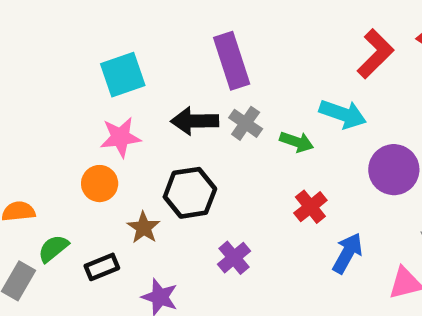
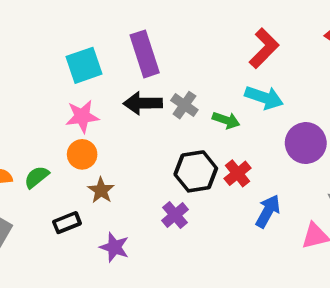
red L-shape: (375, 54) -> (264, 48), moved
purple rectangle: (232, 61) -> (145, 54), moved
orange circle: (100, 184) -> (82, 154), moved
black hexagon: (190, 193) -> (196, 171), moved
green semicircle: (53, 248) -> (37, 177), moved

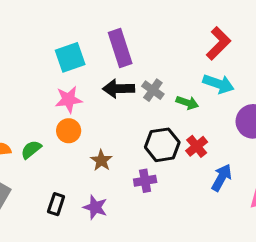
brown star: (101, 190) -> (101, 160), moved
purple cross: (175, 215) -> (145, 181), turned 30
black rectangle: (67, 223) -> (56, 204), moved, turned -50

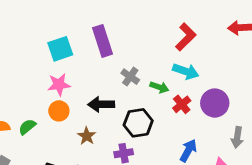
black arrow: (119, 89) -> (101, 104), moved
red cross: (197, 146) -> (182, 104), moved

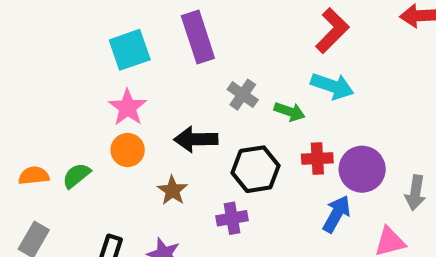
pink star: (59, 85) -> (128, 107), turned -30
purple circle: (215, 103) -> (362, 169), moved
red cross: (182, 104) -> (317, 159), moved, turned 36

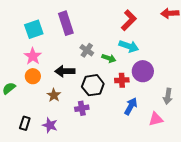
purple circle: (362, 169) -> (143, 71), moved

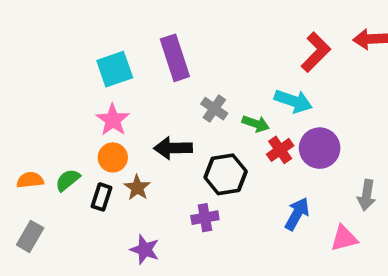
red L-shape: (129, 20) -> (316, 52), moved
red cross: (122, 80) -> (280, 150), moved, turned -32
brown star: (54, 95) -> (137, 188), moved
black rectangle: (25, 123) -> (102, 197), moved

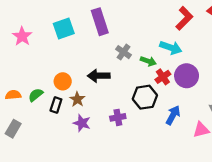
pink star: (113, 120) -> (22, 36), moved
black hexagon: (226, 174) -> (145, 97), moved
purple star: (145, 250) -> (82, 123), moved

